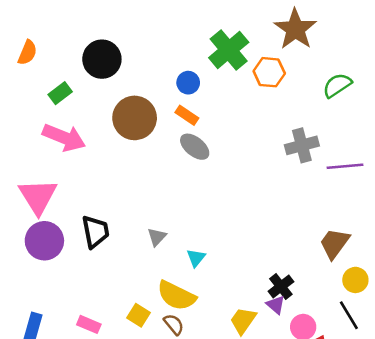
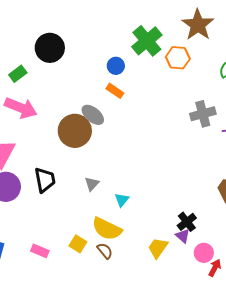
brown circle: (135, 118) -> (75, 131), moved
gray ellipse: (195, 147) -> (93, 115), moved

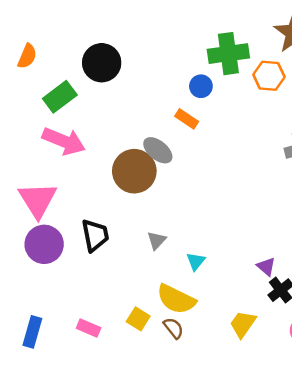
green cross: (147, 41) -> (228, 54), turned 32
blue circle: (116, 66) -> (201, 86), moved
green rectangle: (18, 74) -> (60, 97), size x1.4
purple triangle: (183, 236) -> (266, 267), moved

